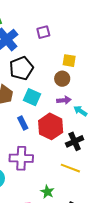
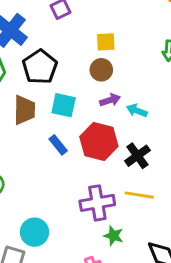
purple cross: (21, 158) -> (97, 203), moved

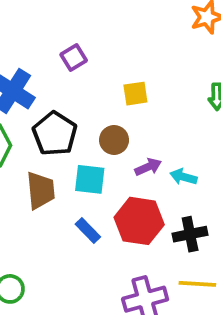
brown circle: (101, 70) -> (114, 140), moved
black cross: (137, 156) -> (190, 234), turned 30

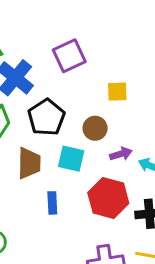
purple square: (74, 58) -> (69, 56), size x1.5
blue rectangle: (88, 230) -> (52, 203), moved, turned 35

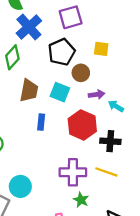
black pentagon: (46, 117) -> (62, 52), moved

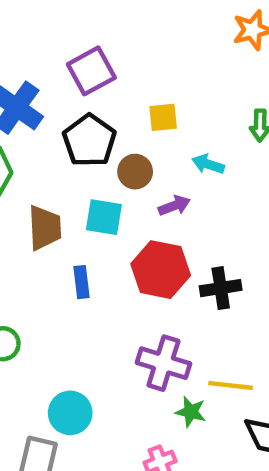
cyan arrow: (116, 106) -> (208, 164), moved
purple cross: (73, 172) -> (163, 363), turned 30
yellow line: (106, 172) -> (231, 385), moved

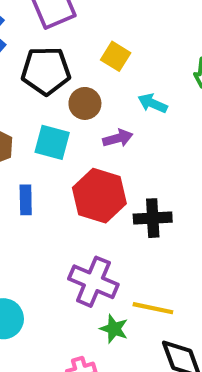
yellow square: (163, 117) -> (116, 56), turned 32
black pentagon: (89, 140) -> (46, 71), turned 30

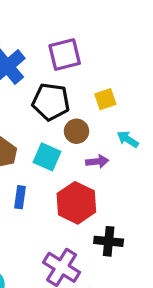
yellow square: (116, 56) -> (105, 99), turned 30
black cross: (153, 218) -> (109, 241), moved

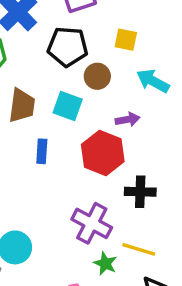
yellow square: (105, 99) -> (126, 40), turned 35
cyan arrow: (128, 139) -> (153, 81), size x1.4
purple arrow: (97, 162) -> (128, 119), moved

